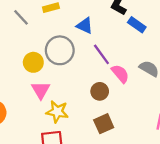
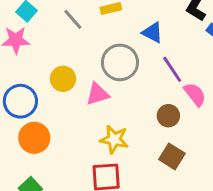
yellow circle: (33, 62) -> (63, 79), moved
pink triangle: (41, 90) -> (98, 94), moved, turned 42
brown square: (104, 124) -> (172, 156), turned -36

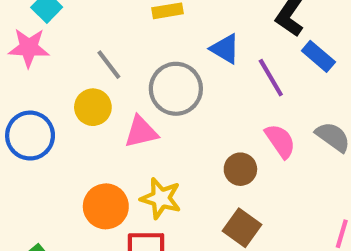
gray line: (73, 19) -> (109, 65), moved
purple line: (172, 69) -> (271, 78), moved
orange circle: (34, 138) -> (106, 206), moved

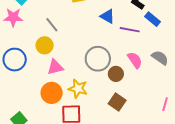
purple line: (271, 78) -> (130, 30), turned -48
gray circle: (176, 89) -> (98, 59), moved
pink triangle: (141, 132) -> (55, 67), moved

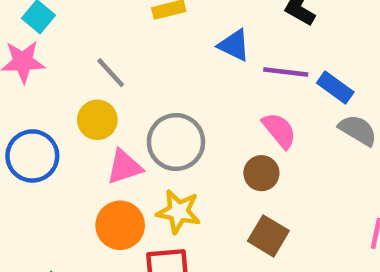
blue rectangle: (152, 19) -> (335, 88), moved
gray circle: (98, 59) -> (176, 142), moved
pink semicircle: (135, 60) -> (279, 130), moved

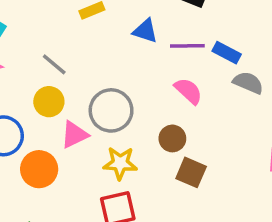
brown circle: (261, 173) -> (172, 138), moved
orange circle: (120, 225) -> (39, 169), moved

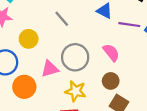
gray line: (54, 64) -> (62, 19), moved
pink semicircle: (188, 91) -> (111, 53), moved
yellow circle: (49, 102) -> (29, 39), moved

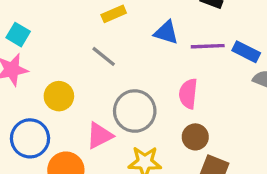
pink semicircle: (111, 53) -> (188, 94), turned -126

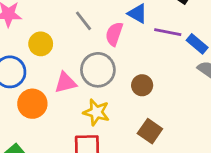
pink semicircle: (188, 94) -> (114, 34), moved
brown circle: (195, 137) -> (142, 85), moved

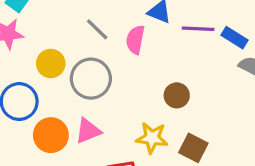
gray circle: (98, 70) -> (91, 79), moved
pink triangle: (65, 83) -> (88, 131), moved
yellow star: (96, 112) -> (152, 138), moved

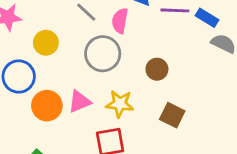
gray circle: (91, 79) -> (103, 54), moved
yellow star: (152, 138) -> (120, 104), moved

